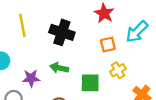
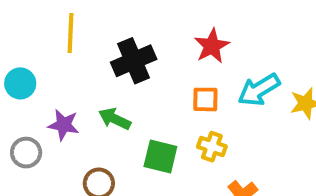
black cross: (62, 32) -> (134, 61), turned 35
yellow cross: (118, 70) -> (212, 147), turned 35

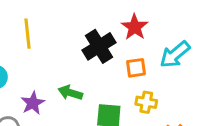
black cross: (134, 61) -> (99, 46), moved
purple star: (64, 125) -> (33, 103), turned -30

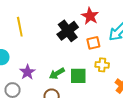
green arrow: (70, 93) -> (57, 74), moved, turned -42

